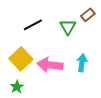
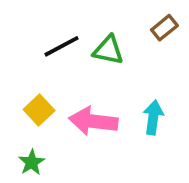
green triangle: (68, 27) -> (108, 50), moved, turned -48
yellow square: (21, 59) -> (39, 110), size x0.7

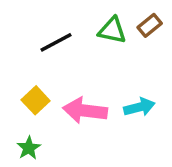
green triangle: (108, 50) -> (112, 30), moved
cyan arrow: (153, 117) -> (139, 107), turned 68

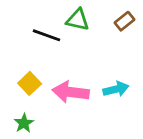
green triangle: (112, 30) -> (78, 20), moved
black line: (56, 42) -> (47, 35), turned 48

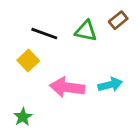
green triangle: (78, 20) -> (86, 31), moved
yellow square: (30, 83) -> (28, 60), moved

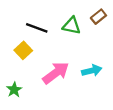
pink arrow: (67, 87) -> (56, 73), turned 136
green star: (23, 117) -> (14, 90), moved

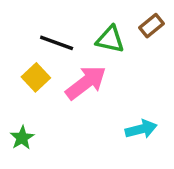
cyan arrow: (92, 71) -> (141, 129), moved
pink arrow: (56, 73) -> (86, 83), moved

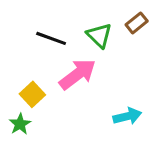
green triangle: (110, 39) -> (99, 35), turned 32
yellow square: (36, 77) -> (32, 94), moved

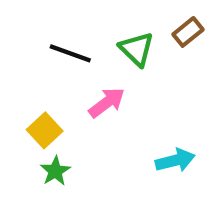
pink arrow: (78, 74) -> (107, 103), size x0.7
green star: (20, 124) -> (55, 171), moved

